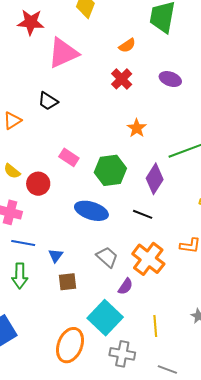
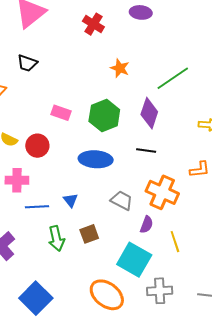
blue triangle: (56, 256) -> (71, 200), moved
green arrow: (20, 276) -> (56, 238), moved
yellow line: (155, 326) -> (175, 242), moved
orange ellipse: (70, 345) -> (107, 295), turned -60

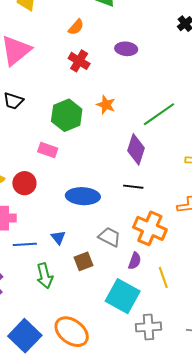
green hexagon: (104, 115) -> (67, 115), moved
brown square: (89, 234) -> (84, 261), moved
orange ellipse: (107, 295) -> (72, 332), moved

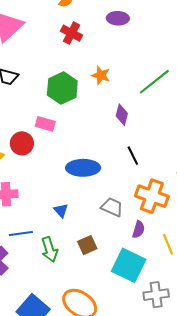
purple diamond: (136, 149) -> (122, 115), moved, size x0.7
red circle: (24, 183) -> (22, 143), moved
black line: (133, 187) -> (133, 156), turned 60
blue line: (25, 244) -> (21, 233), moved
brown square: (84, 261) -> (87, 245), moved

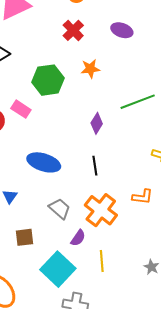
orange star: (101, 75) -> (90, 69), moved, turned 30

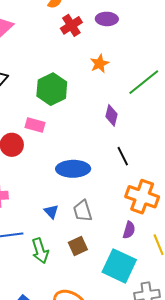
red cross: (73, 30) -> (71, 25), moved, turned 30
orange star: (90, 69) -> (99, 64), moved
gray trapezoid: (60, 209) -> (83, 211), moved, turned -130

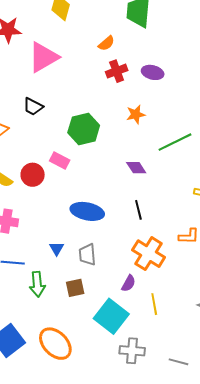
purple diamond: (111, 115) -> (136, 168), turned -60

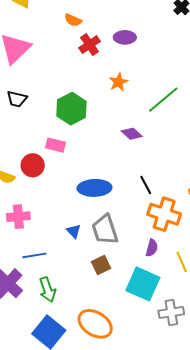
orange semicircle: (106, 43) -> (73, 20), turned 78
black line: (138, 210) -> (146, 185), moved
gray trapezoid: (87, 255) -> (105, 230), size x1.4
green arrow: (37, 284) -> (47, 290), moved

